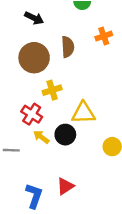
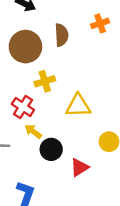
black circle: (65, 135) -> (51, 149), moved
red triangle: (65, 186) -> (79, 167), moved

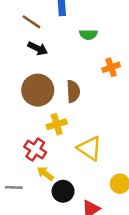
brown semicircle: (61, 35) -> (73, 91), moved
yellow triangle: (78, 106) -> (90, 148), turned 36

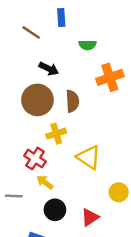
black arrow: (38, 48) -> (49, 69), moved
orange cross: (111, 67) -> (110, 77), size x1.5
black circle: (63, 191) -> (55, 210), moved

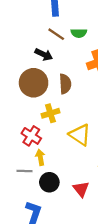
brown line: (31, 32) -> (56, 34), moved
yellow arrow: (45, 182) -> (40, 157), turned 42
gray line: (14, 196) -> (24, 171), moved
red triangle: (90, 217) -> (81, 189), turned -36

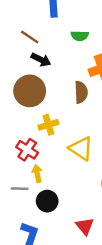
brown line: (56, 34) -> (30, 37), moved
brown semicircle: (65, 84) -> (81, 92), moved
red triangle: (81, 189) -> (85, 226), moved

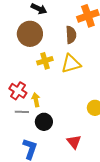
yellow triangle: (81, 149) -> (71, 64), moved, turned -50
red cross: (27, 150) -> (18, 91), moved

